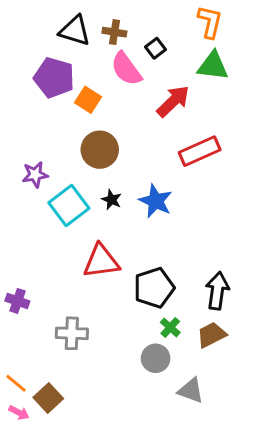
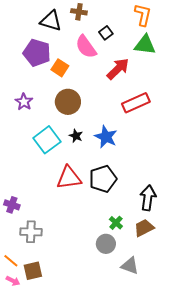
brown cross: (114, 32) -> (79, 12), moved
purple star: (35, 175) -> (24, 102), moved, turned -30
black pentagon: (154, 288) -> (103, 179), moved
gray cross: (72, 333) -> (31, 232), moved
brown square: (48, 398) -> (33, 271), turned 30

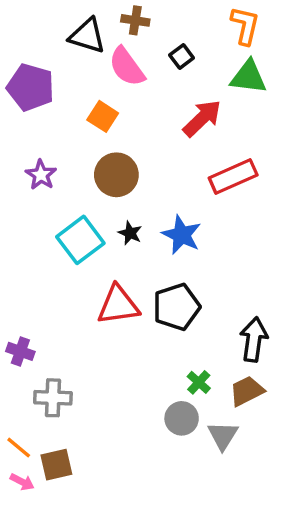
pink semicircle: (86, 47) -> (127, 67), moved
purple pentagon: (37, 53) -> (31, 87), moved
gray triangle: (130, 266) -> (223, 436), moved, turned 42

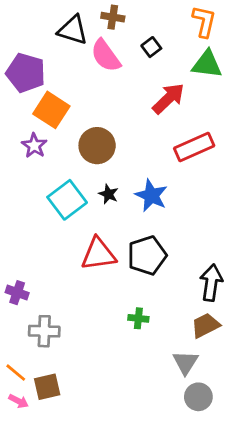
orange square: (103, 116) -> (51, 110), moved, size x1.4
green cross: (199, 382) -> (138, 318), moved, turned -36
gray circle: (182, 418) -> (198, 397), moved

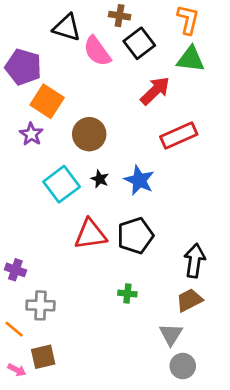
brown cross: (113, 17) -> (120, 16), moved
black square: (151, 47) -> (139, 43), size x1.6
orange line: (16, 373) -> (14, 329), moved

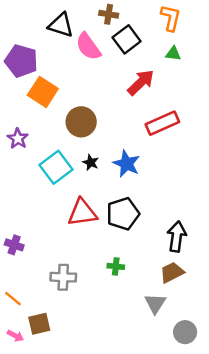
green triangle: (191, 59) -> (173, 54), size x0.6
purple star: (31, 134) -> (18, 139), moved
gray cross: (40, 305) -> (63, 277), moved
gray circle: (183, 366) -> (185, 332), moved

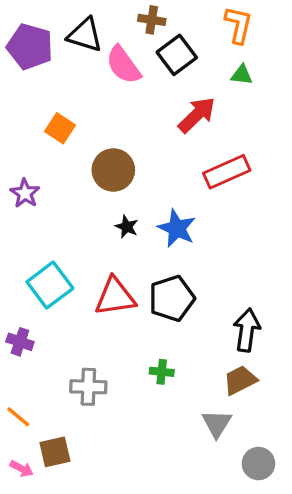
purple pentagon: (21, 61) -> (30, 47), moved
orange square: (43, 92) -> (60, 128), size x0.7
cyan square: (56, 167) -> (50, 285), moved

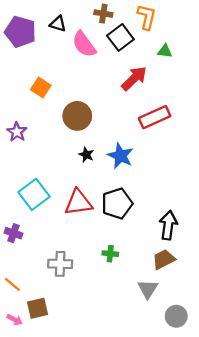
orange L-shape: (238, 25) -> (147, 17), moved
black triangle: (85, 35) -> (58, 24), size x0.7

